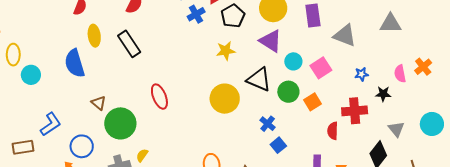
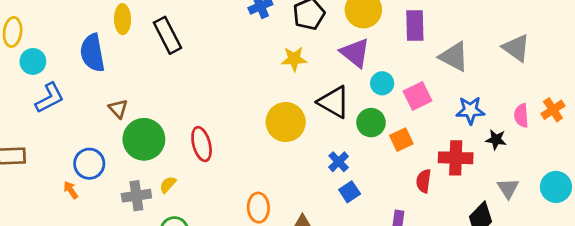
gray triangle: (390, 24) -> (516, 48), turned 30
blue star: (362, 74) -> (470, 110), size x1.5
red ellipse: (159, 97) -> (202, 144), moved
blue L-shape: (51, 124) -> (50, 98), moved

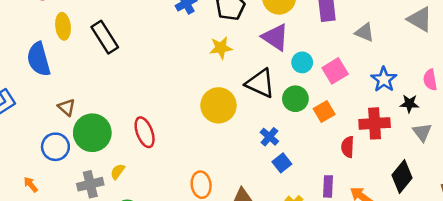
gray triangle: (454, 57) -> (365, 32), size x0.7
blue star: (470, 110) -> (384, 79), turned -30
blue circle: (89, 164) -> (55, 147), moved
gray triangle: (508, 188) -> (422, 132), moved

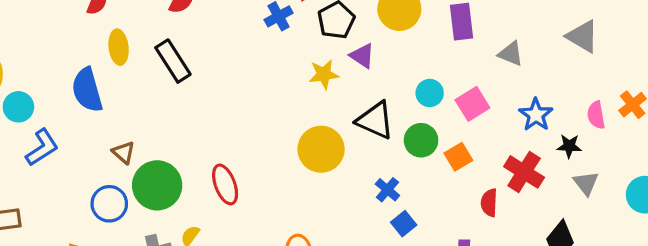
purple triangle: (275, 37) -> (362, 56), moved, size x0.7
red cross: (375, 123) -> (524, 172), turned 36

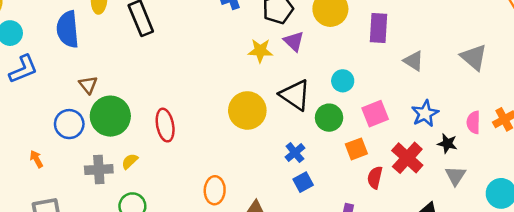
pink square: (472, 104) -> (375, 114), moved
orange square: (458, 157) -> (356, 149), moved

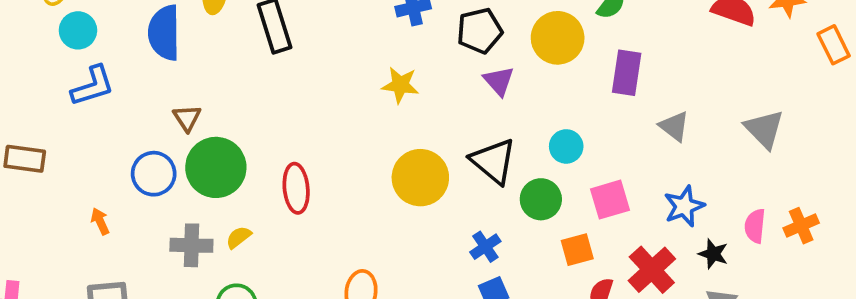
yellow star: (260, 51) -> (400, 85), moved

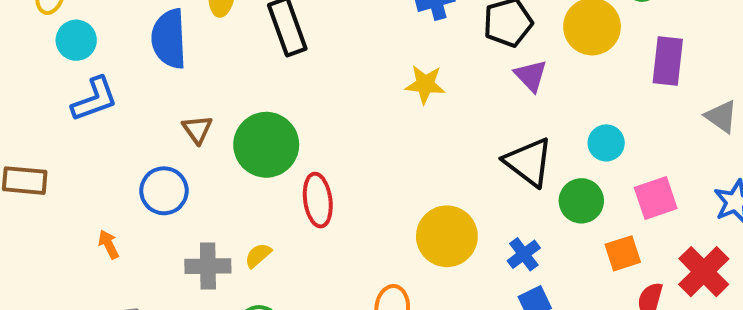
green circle: (216, 167) -> (266, 145), moved
yellow circle: (420, 178) -> (447, 236), moved

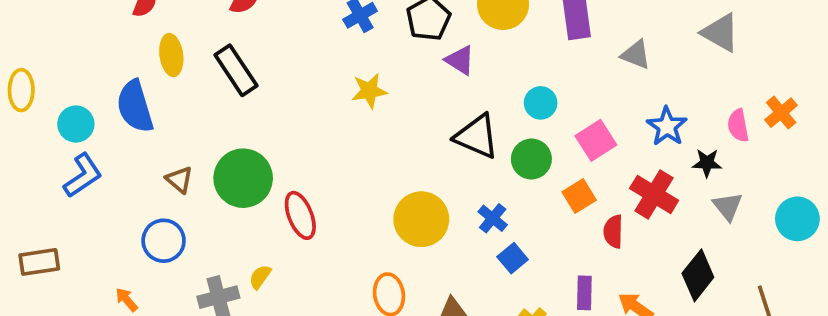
cyan circle: (76, 40) -> (76, 124), moved

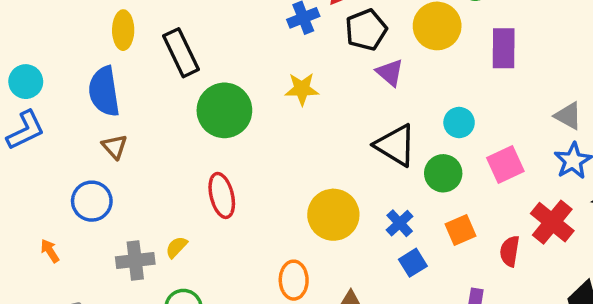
gray triangle: (636, 55) -> (568, 116), moved
blue semicircle: (135, 106) -> (104, 91), moved
green circle: (243, 178) -> (224, 110), moved
orange square: (579, 196) -> (461, 230), moved

